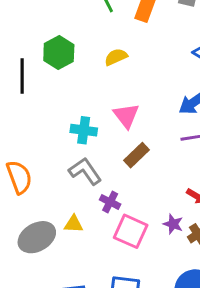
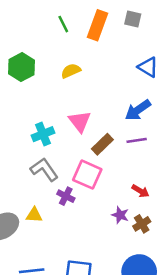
cyan cross: (84, 130) -> (43, 134), turned -30
brown rectangle: (136, 155) -> (102, 144), moved
pink square: (131, 231) -> (87, 175), moved

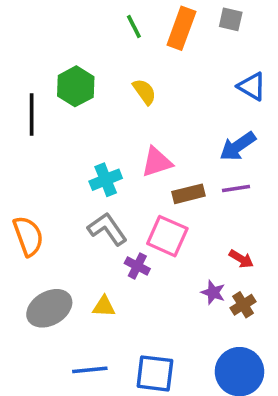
yellow semicircle: (71, 71) -> (144, 92), turned 78
pink triangle: (80, 121) -> (157, 162), turned 50
brown rectangle: (102, 144) -> (188, 194), turned 30
yellow triangle: (34, 215) -> (104, 307), moved

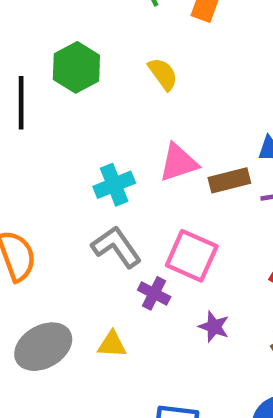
brown rectangle: (188, 194) -> (229, 180), moved
purple star: (213, 292) -> (214, 327), moved

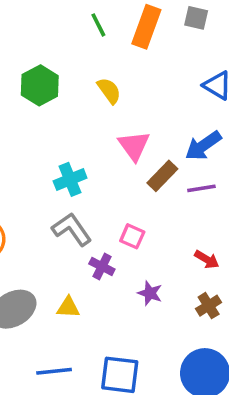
pink triangle: (178, 163) -> (134, 146), moved, turned -48
brown rectangle: (229, 180) -> (162, 176), turned -32
pink square: (192, 256) -> (132, 236), size x0.6

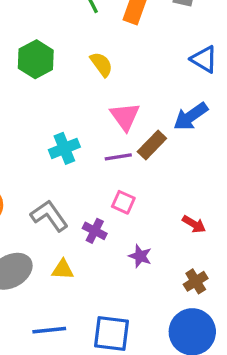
purple line: (201, 188) -> (118, 157), moved
gray L-shape: (72, 229) -> (49, 216), moved
brown cross: (209, 306) -> (196, 281), moved

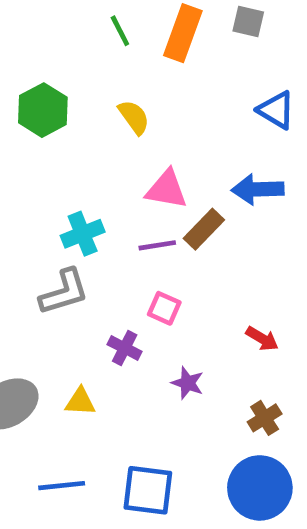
pink triangle: (125, 116) -> (167, 189), turned -44
blue arrow: (191, 116) -> (258, 189), turned 33
gray L-shape: (49, 216) -> (64, 292), moved, turned 108

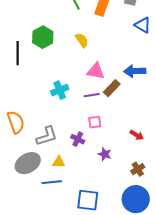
blue triangle: (276, 110) -> (143, 25), moved
gray L-shape: (64, 292) -> (47, 136), moved
pink square: (164, 308) -> (95, 122), turned -32
blue line: (62, 486) -> (52, 182), moved

